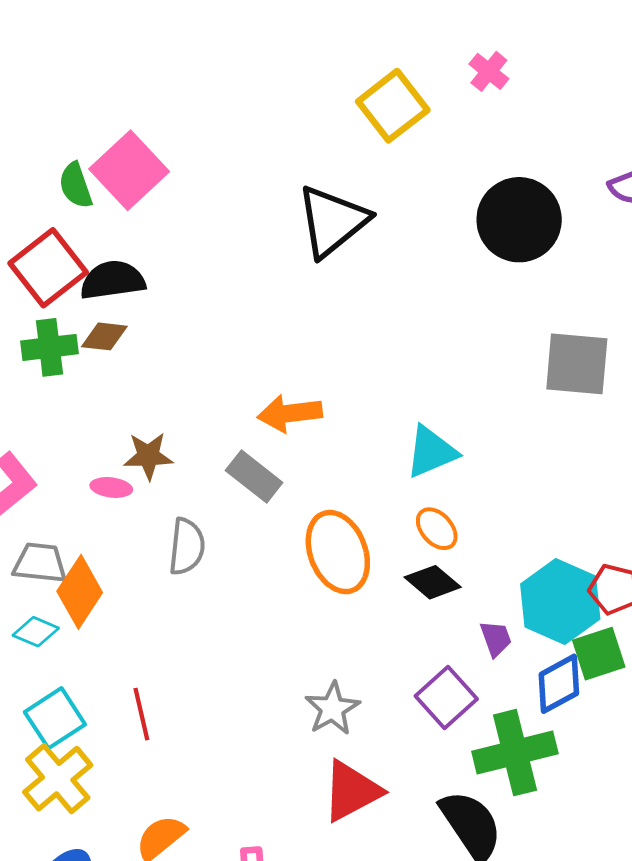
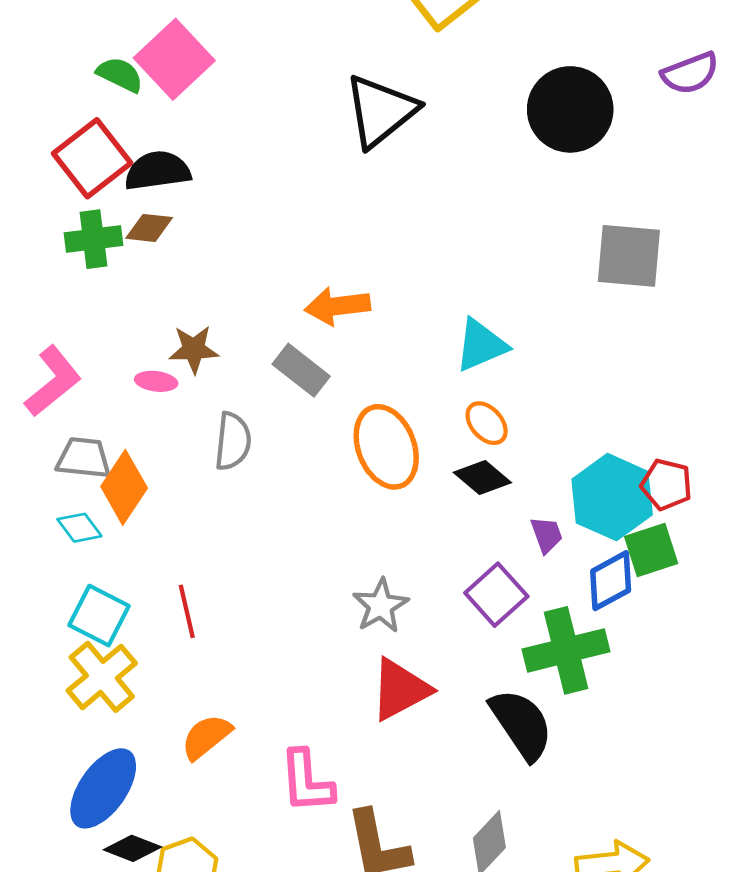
green semicircle: (76, 185) -> (120, 75), turned 135
cyan diamond: (36, 632) -> (79, 528), turned 30
cyan square: (55, 718) -> (99, 616), turned -30

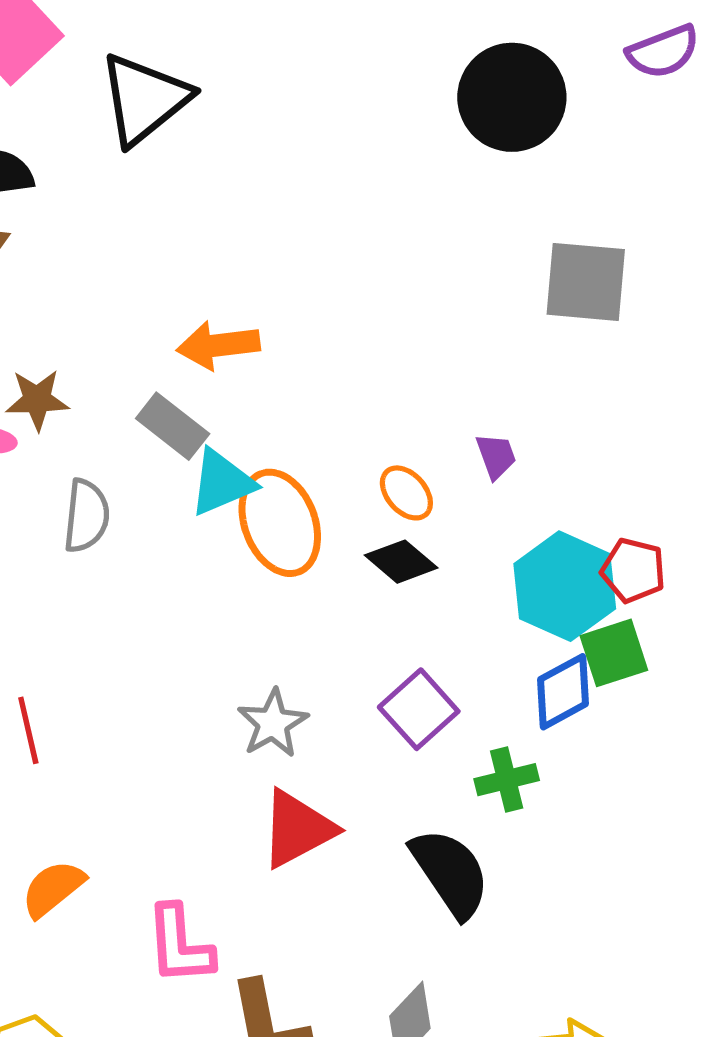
black triangle: (381, 111) -> (144, 99), moved
cyan triangle: (481, 345) -> (222, 482), moved
purple trapezoid: (547, 535) -> (496, 456), moved
green cross: (566, 650) -> (507, 780), size x0.6

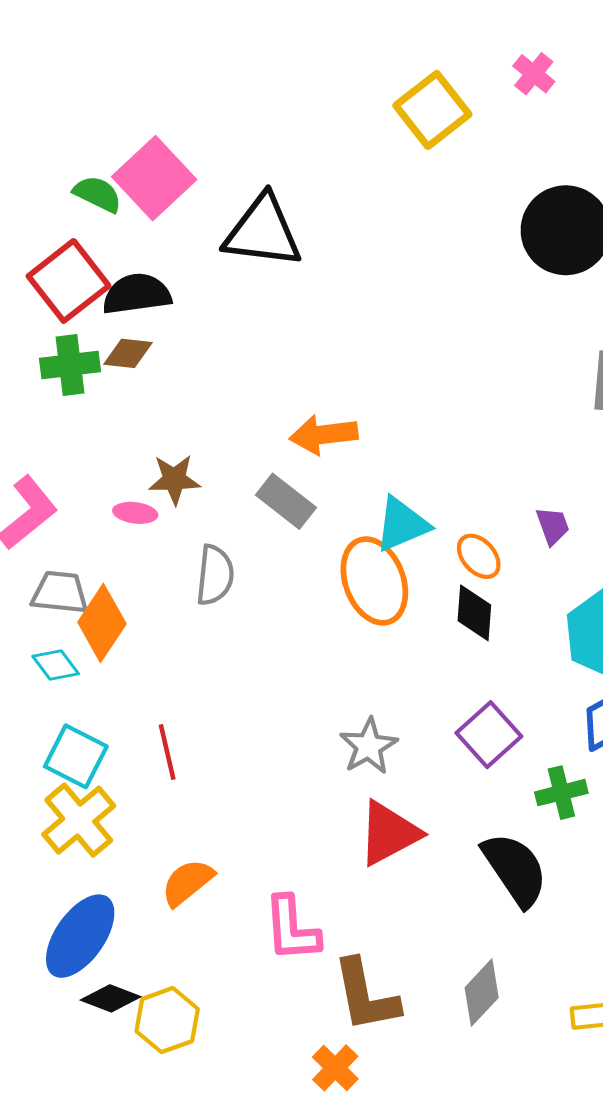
black triangle: (144, 99) -> (263, 232), turned 46
cyan triangle: (222, 482) -> (402, 524), moved
black diamond: (401, 562) -> (474, 613), turned 54

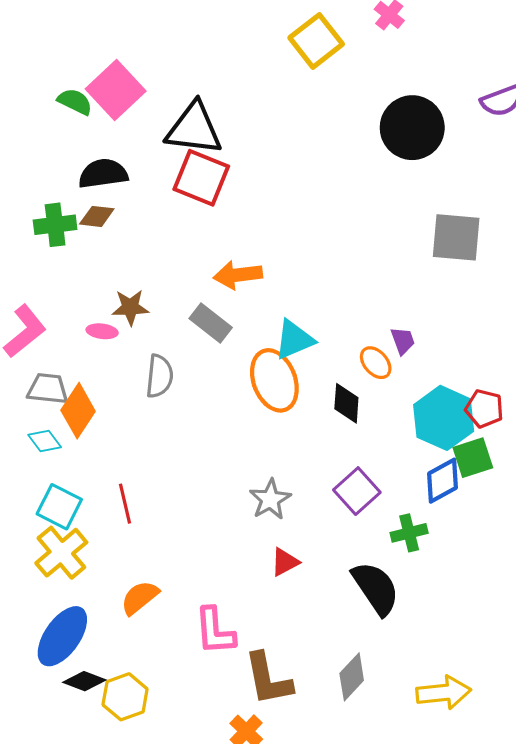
red square: (69, 281) -> (201, 178), moved, turned -30
orange ellipse: (479, 556) -> (376, 363), moved
red triangle: (389, 833) -> (285, 562), size x0.6

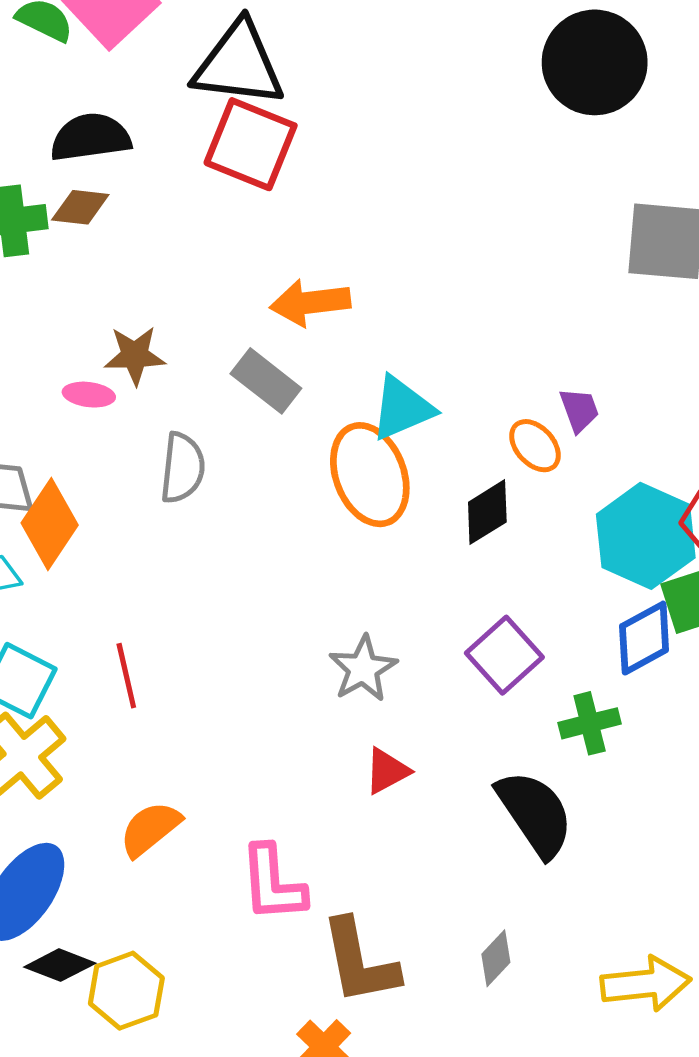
black diamond: (346, 403) -> (487, 512), turned 54
gray diamond: (352, 677) -> (496, 958), size x0.7

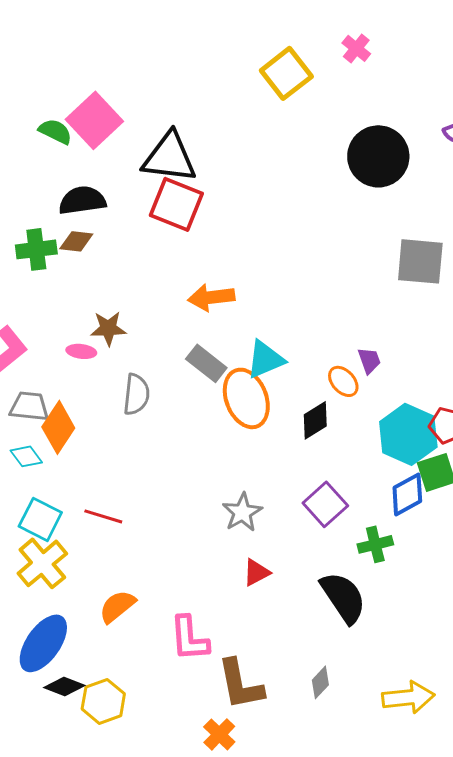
gray rectangle: (266, 381) -> (206, 363), moved
red line: (126, 676) -> (103, 516), turned -60

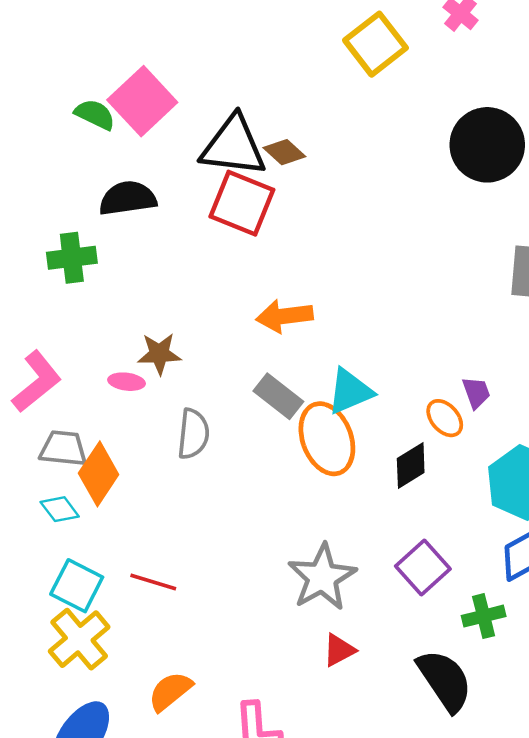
brown diamond: (76, 241) -> (284, 152), moved, turned 36
gray star: (242, 512) -> (322, 577), size x1.4

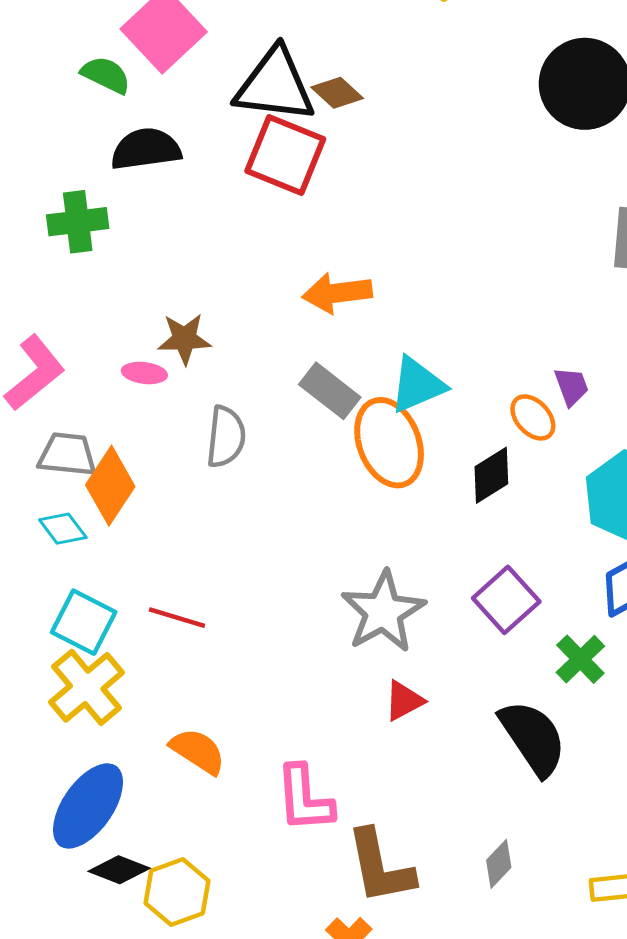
green semicircle: (95, 114) -> (106, 75), moved
green cross: (484, 616) -> (580, 659), turned -30
orange semicircle: (170, 691) -> (198, 751), turned 72

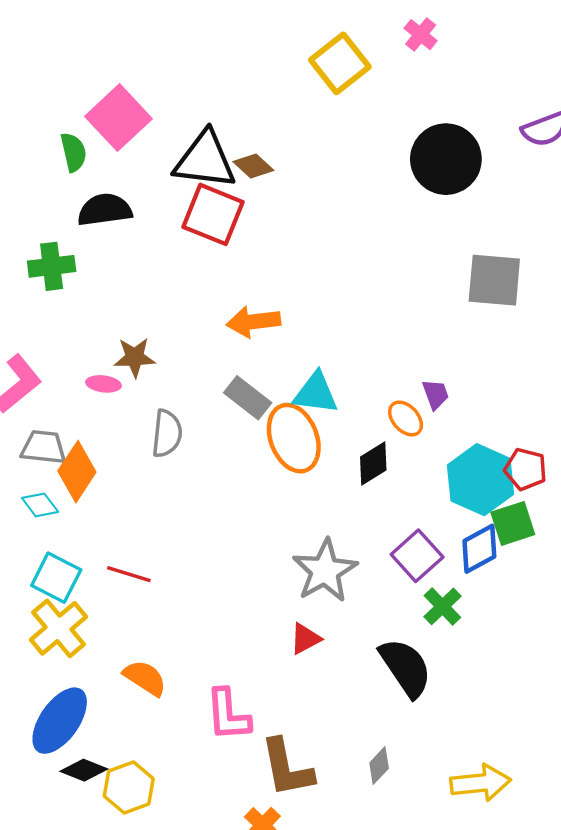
green semicircle: (106, 75) -> (74, 152), turned 51
cyan triangle: (417, 385) -> (316, 393), turned 30
purple square: (506, 600) -> (417, 556), moved
gray star: (383, 612) -> (325, 571), moved

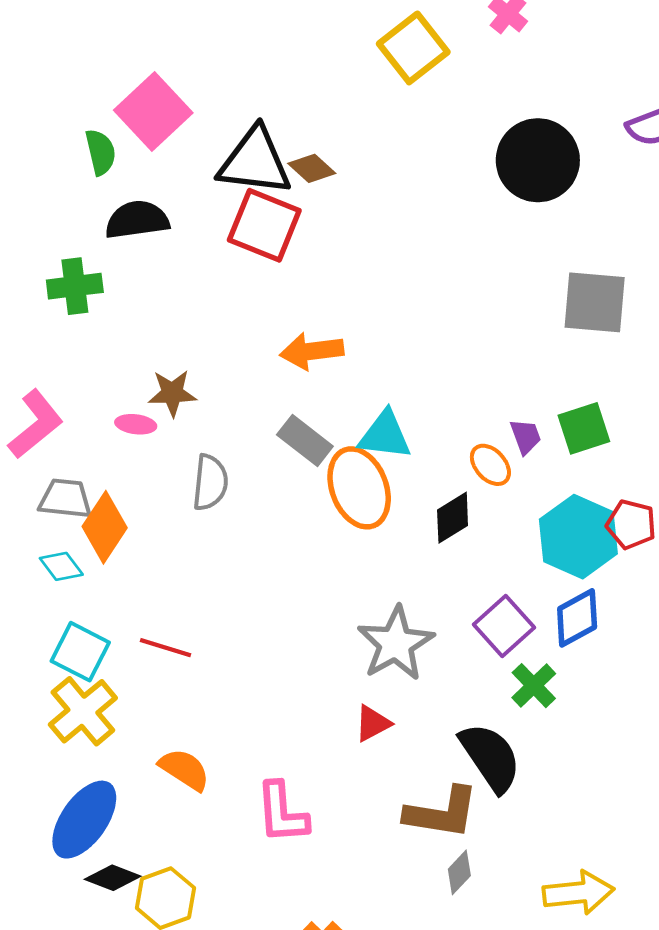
green square: (513, 523) -> (584, 428), moved
brown L-shape: (287, 768) -> (442, 813), moved, turned -70

